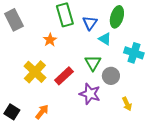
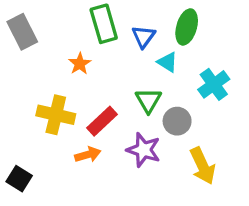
cyan cross: (134, 53) -> (214, 84), turned 36
yellow cross: (35, 72) -> (56, 115), turned -30
yellow arrow: (127, 104) -> (203, 166), size x1.6
orange arrow: (42, 112) -> (88, 155), moved, turned 35

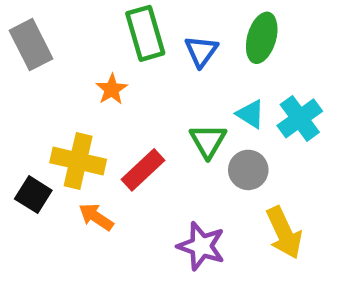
cyan triangle: (167, 62) -> (250, 114), moved
purple star: (144, 150) -> (201, 246), moved
orange arrow: (88, 155) -> (96, 217), moved, turned -130
black square: (19, 179) -> (33, 195), moved

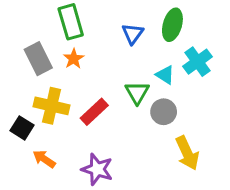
green rectangle: (145, 33) -> (71, 22), moved
gray rectangle: (31, 45) -> (38, 59), moved
cyan cross: (300, 118) -> (198, 62), moved
orange arrow: (96, 217) -> (44, 159), moved
purple star: (201, 246) -> (97, 169), moved

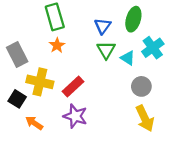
gray rectangle: (38, 59) -> (17, 55), moved
green triangle: (137, 93) -> (106, 50), moved
gray circle: (164, 112) -> (141, 86), moved
purple star: (97, 169) -> (75, 116), moved

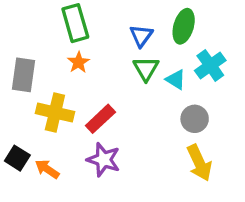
gray rectangle: (17, 55) -> (24, 75), turned 35
black square: (17, 99) -> (17, 158), moved

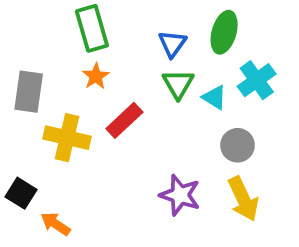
red rectangle: (100, 119) -> (124, 120), moved
purple star: (104, 160) -> (180, 195), moved
orange arrow: (47, 169) -> (56, 224), moved

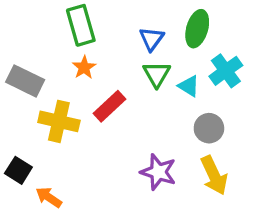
gray rectangle: (29, 92) -> (25, 81), turned -72

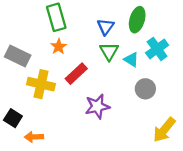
purple star: (158, 172) -> (97, 106), moved, turned -30
yellow arrow: (214, 175) -> (164, 130), moved, turned 64
orange arrow: (49, 197) -> (34, 137), turned -36

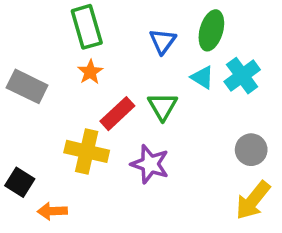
green triangle: (109, 51) -> (163, 106), moved
cyan triangle: (131, 60) -> (202, 77), moved
yellow cross: (41, 84) -> (87, 151), moved
gray circle: (145, 89) -> (251, 150), moved
purple star: (97, 106) -> (150, 164), turned 30

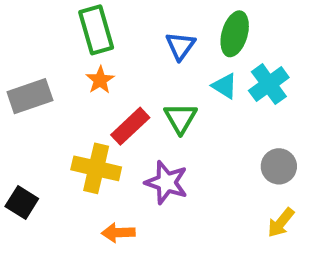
gray rectangle: (27, 86) -> (30, 96), turned -45
yellow arrow: (253, 200) -> (281, 223), size x0.7
orange arrow: (52, 211) -> (118, 233), moved

